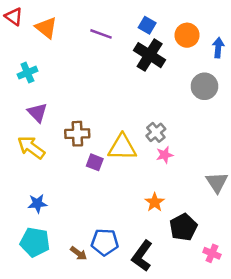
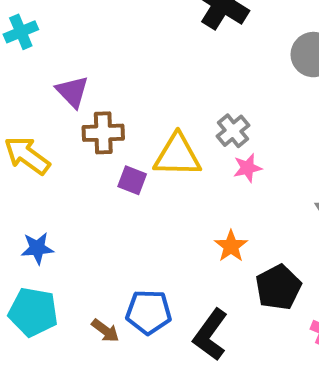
purple triangle: (37, 112) -> (72, 92), moved

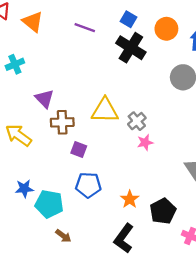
yellow triangle: (177, 155) -> (105, 110), moved
orange star: (231, 246) -> (130, 199), moved
cyan pentagon: (33, 312) -> (49, 204), moved
blue pentagon: (149, 312) -> (88, 185), moved

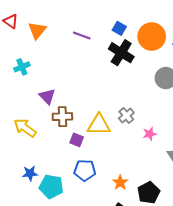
orange triangle: (33, 22) -> (37, 30), turned 30
orange circle: (166, 29) -> (152, 36), size x1.4
yellow triangle: (105, 110) -> (99, 125), moved
pink star: (145, 142) -> (150, 134), moved

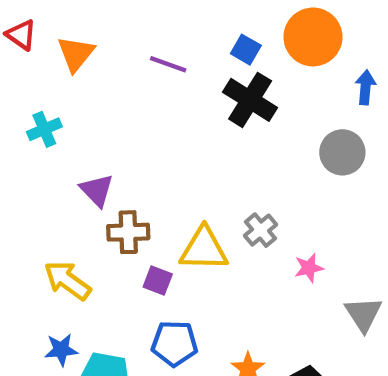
orange circle: (152, 36) -> (313, 37), moved
yellow arrow: (25, 128) -> (67, 280), moved

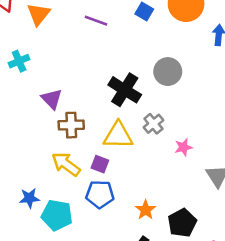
black cross: (250, 100) -> (125, 90), moved
gray circle: (342, 152) -> (168, 72), moved
yellow arrow: (67, 280) -> (66, 164), moved
purple square: (158, 280) -> (100, 164), moved

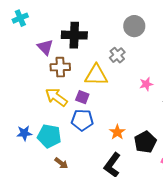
black cross: (125, 90) -> (74, 35), moved, turned -30
gray cross: (153, 124) -> (117, 55), moved
blue star: (29, 198) -> (24, 133), moved

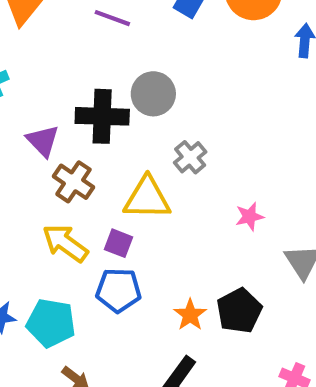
gray circle: (134, 26) -> (153, 94), moved
brown cross: (60, 67) -> (73, 182), turned 36
black pentagon: (145, 142) -> (239, 311), moved

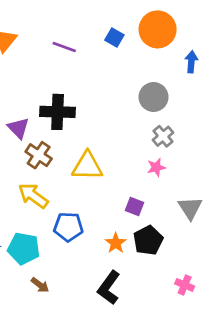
gray circle: (153, 94) -> (154, 97), moved
gray cross: (190, 157) -> (163, 136), moved
pink star: (249, 217) -> (156, 167), moved
purple square: (119, 243) -> (135, 207), moved

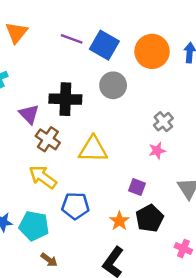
orange circle: (158, 29) -> (152, 51), moved
blue square: (114, 38) -> (104, 45), moved, size x1.6
gray circle: (154, 97) -> (113, 85), moved
pink cross: (185, 285) -> (183, 249), moved

